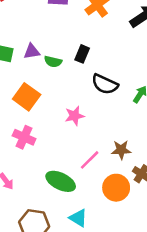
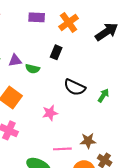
black rectangle: (82, 54) -> (56, 52), moved
pink line: (90, 160) -> (62, 149), turned 42

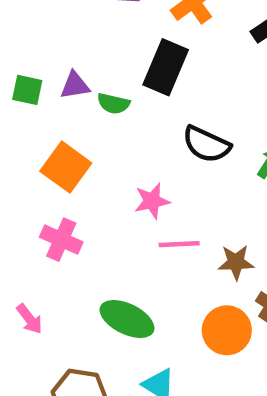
black rectangle: (56, 52) -> (166, 67), size x1.6
pink line: (62, 149) -> (179, 244), moved

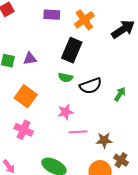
green semicircle: (113, 104) -> (65, 77), moved
black semicircle: (206, 144) -> (91, 86), turned -45

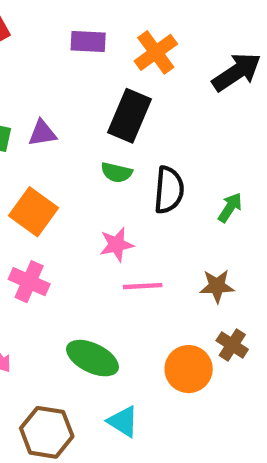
black semicircle: (91, 86) -> (169, 190), turned -65
brown star: (104, 140) -> (217, 286), moved

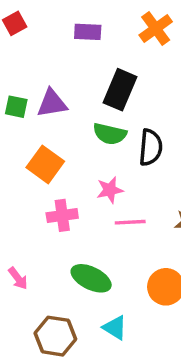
orange cross: (156, 52) -> (156, 28), moved
purple triangle: (42, 133) -> (52, 103), size x1.4
green semicircle: (117, 173) -> (110, 134), size x1.4
pink cross: (29, 282) -> (62, 215), moved, turned -32

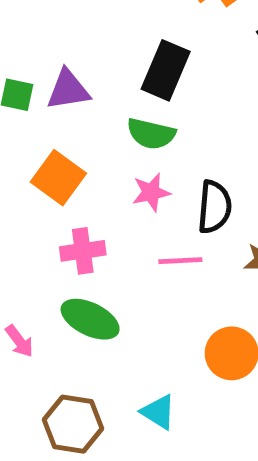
black semicircle: (151, 147) -> (215, 207), moved
pink star: (110, 190) -> (151, 192), moved
green ellipse: (91, 278) -> (90, 319), moved

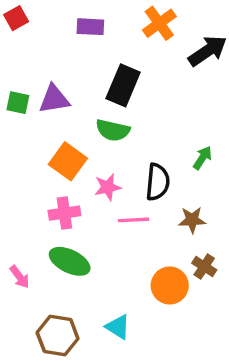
orange square: (58, 178) -> (68, 161), moved
pink star: (151, 192) -> (108, 187), moved

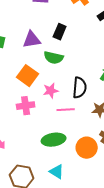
black rectangle: (123, 85) -> (60, 32), size x0.7
purple triangle: (54, 99) -> (32, 40), moved
green ellipse: (70, 261) -> (54, 140), moved, turned -35

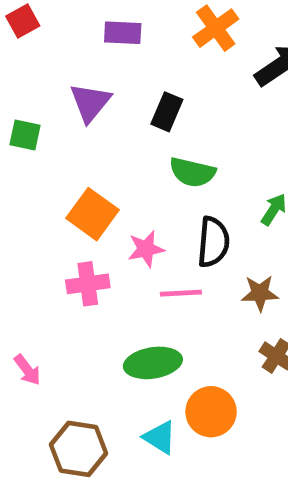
purple triangle: (32, 40) -> (90, 102), moved, turned -42
green semicircle: (54, 58) -> (192, 172), moved
orange circle: (87, 148) -> (211, 412), moved

